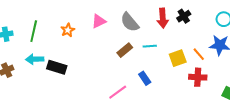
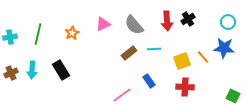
cyan arrow: (35, 59) -> (32, 70), moved, turned -84
black rectangle: (57, 67) -> (61, 70), turned 42
red cross: (198, 77) -> (185, 87), moved

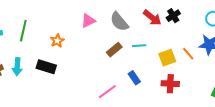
red arrow: (167, 21) -> (152, 18), turned -48
orange star: (72, 33) -> (57, 41), moved
black rectangle: (61, 70) -> (46, 67), turned -42

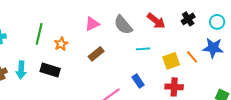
black cross: (173, 16) -> (188, 19), moved
green line: (23, 31) -> (39, 34), moved
brown rectangle: (114, 50) -> (96, 54), moved

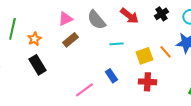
brown rectangle: (96, 54) -> (70, 40), moved
black rectangle: (50, 70) -> (37, 65), moved, turned 42

